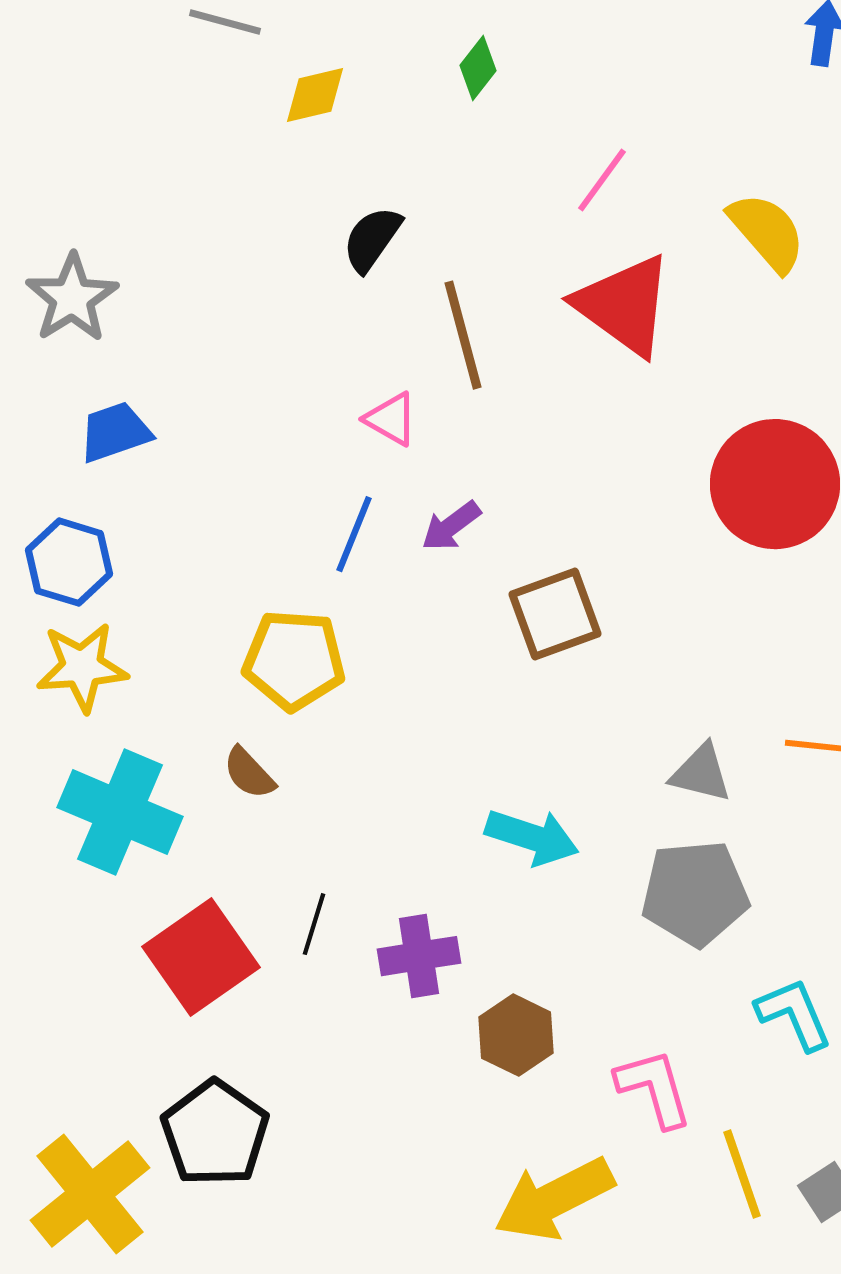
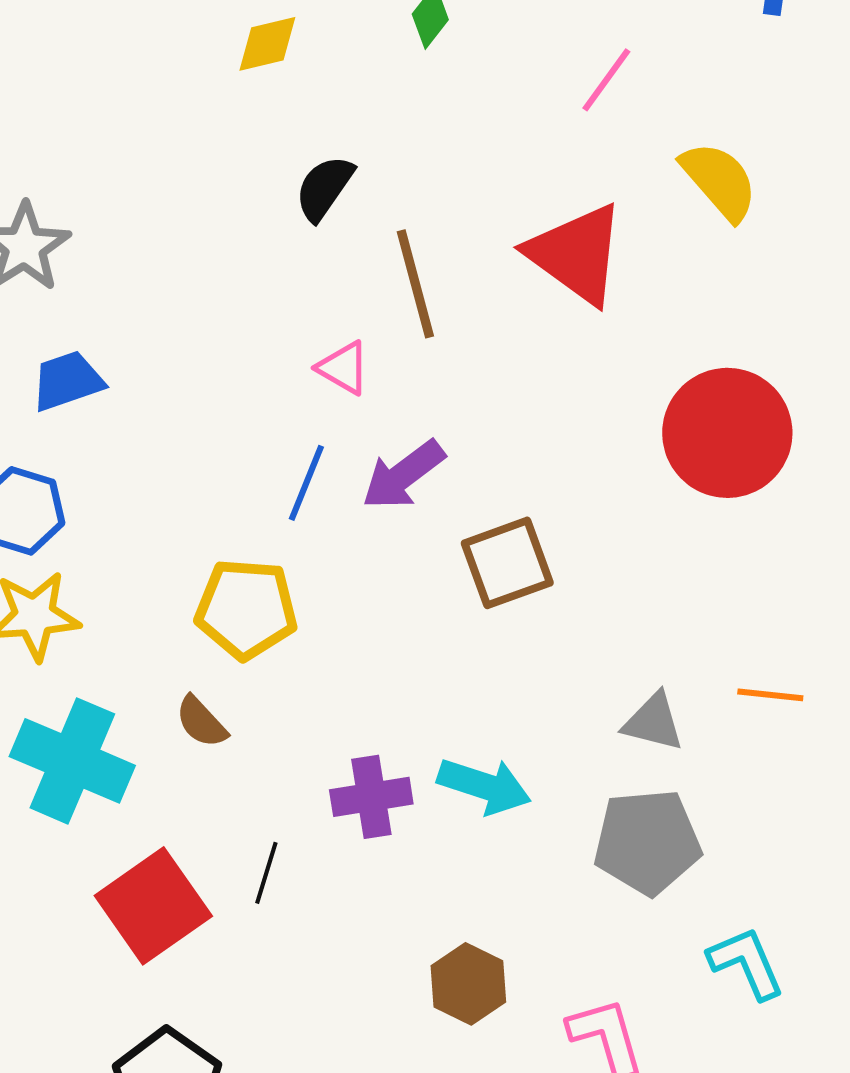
pink line: (602, 180) -> (606, 80), moved
purple arrow: (451, 526) -> (403, 475), size x1.4
purple cross: (419, 956) -> (371, 797), moved

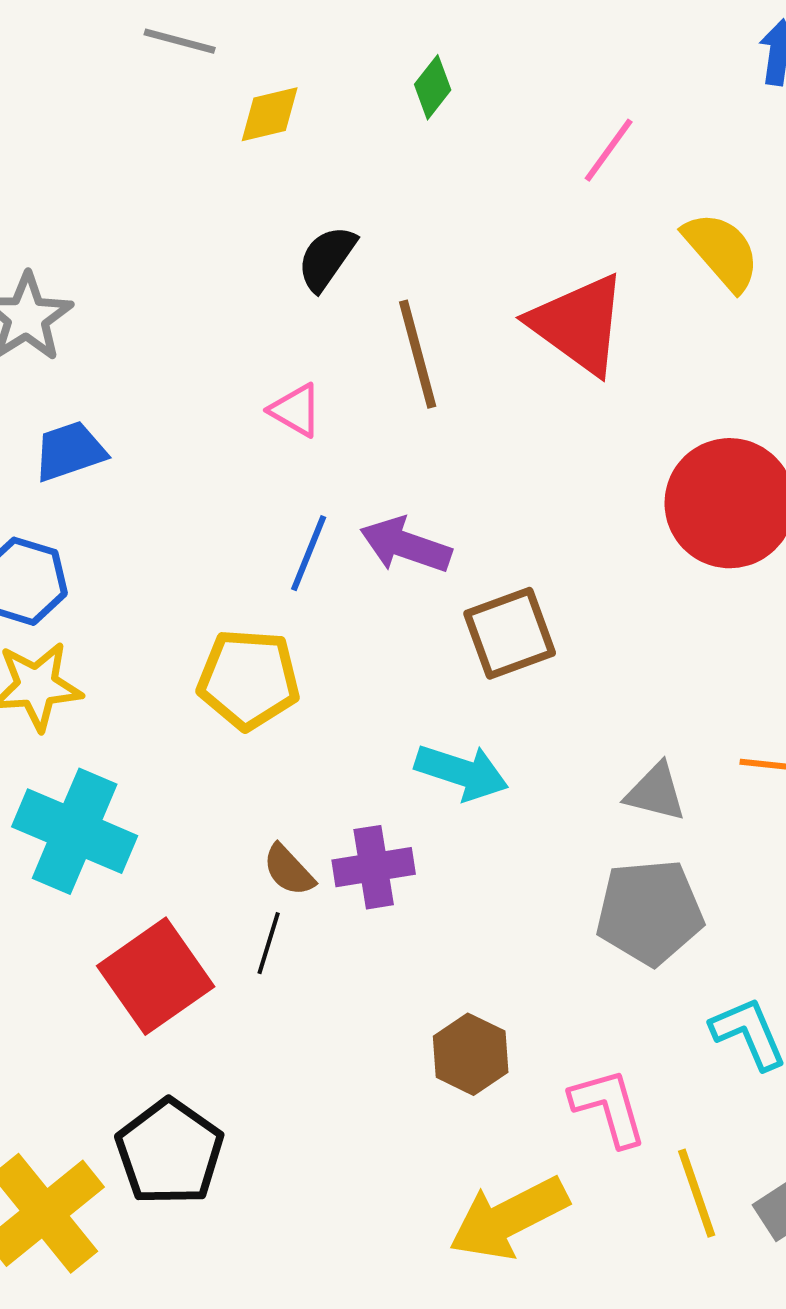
pink triangle: (343, 368) -> (296, 410), moved
purple arrow: (403, 475) -> (406, 545), turned 56
brown semicircle: (201, 722) -> (289, 870), moved
cyan arrow: (484, 786) -> (462, 772), moved

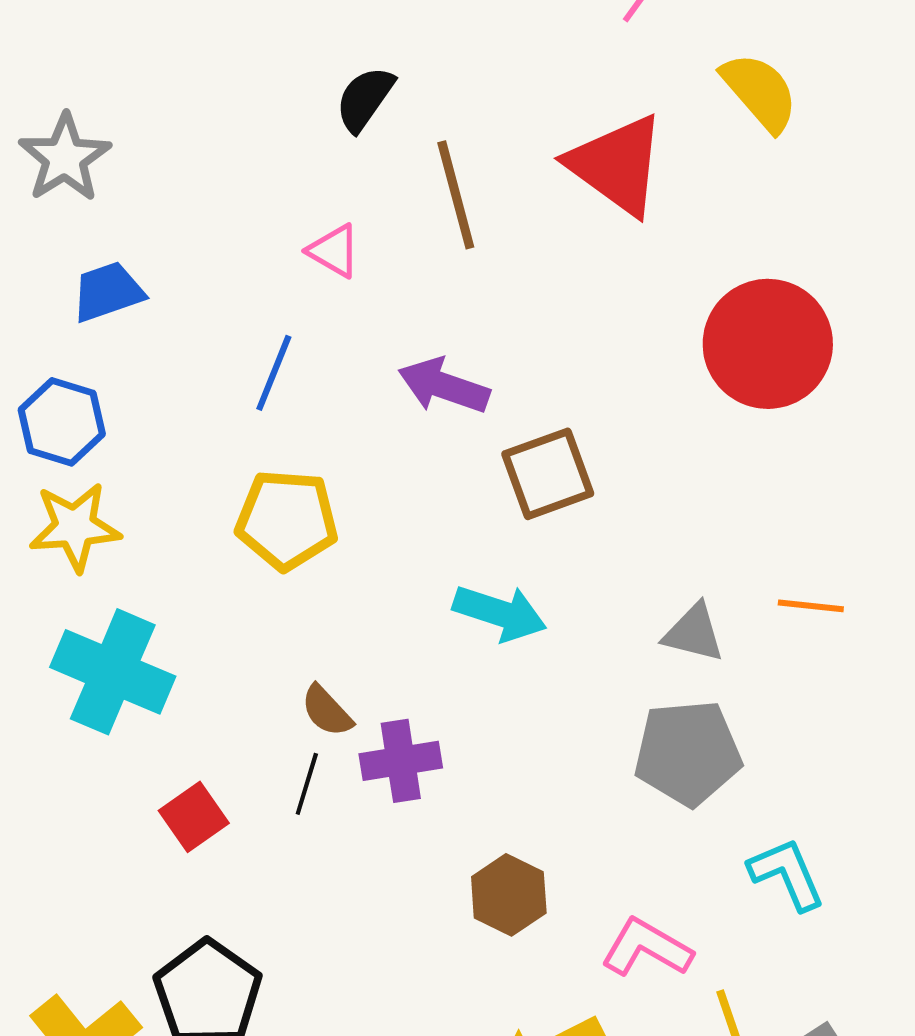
blue line: (309, 553) -> (274, 373), moved
purple cross: (374, 867) -> (401, 761), moved
red square: (156, 976) -> (194, 817), size x0.6
pink L-shape: (609, 1107) -> (647, 948), turned -44

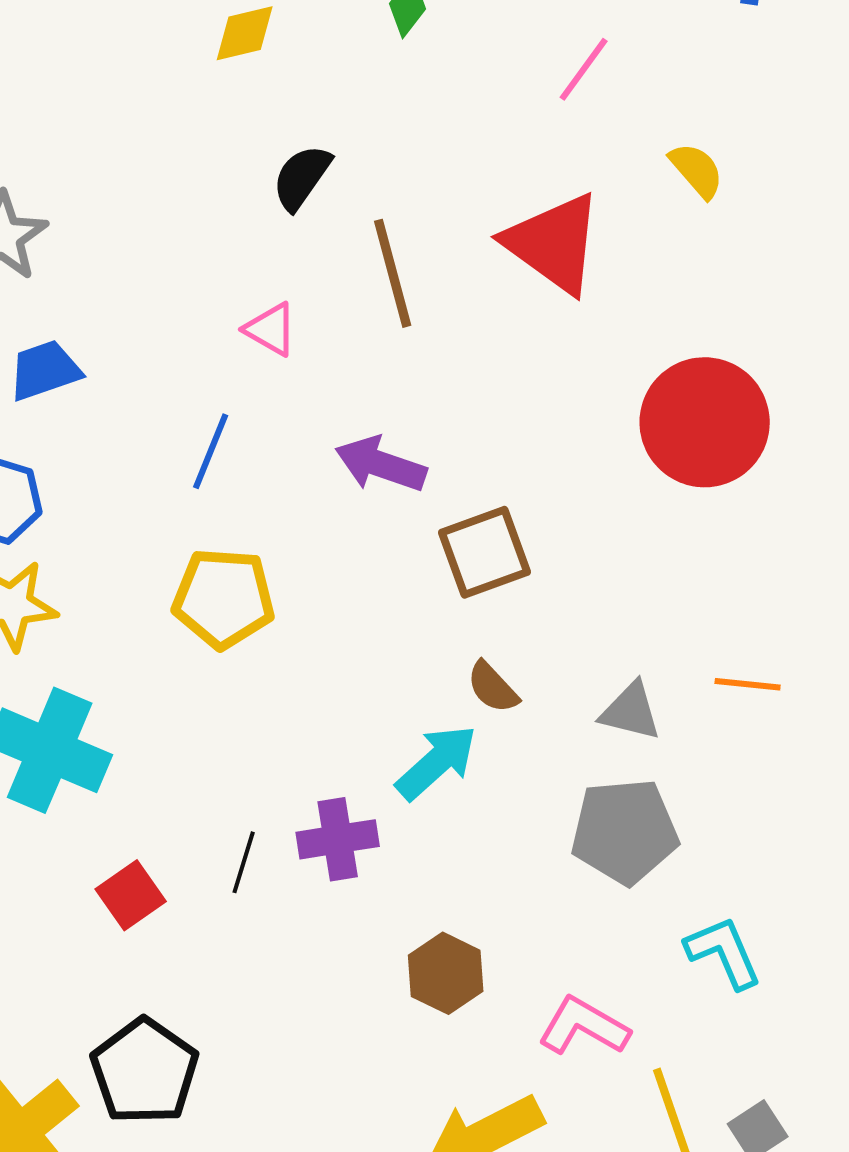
yellow semicircle: (760, 92) -> (697, 170), size x0.7
cyan arrow: (500, 613) -> (437, 762), moved, turned -60
brown semicircle: (327, 711) -> (493, 687), moved

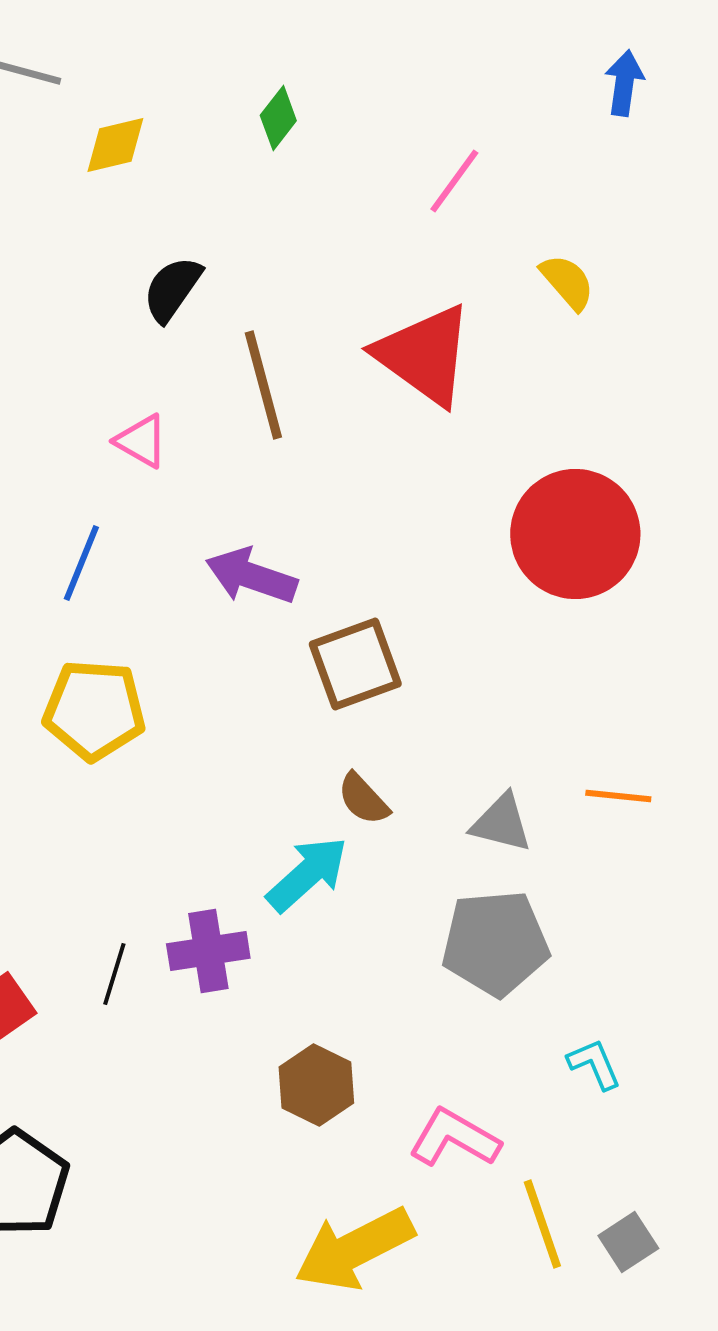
cyan L-shape: (724, 952) -> (594, 1064), size x0.7

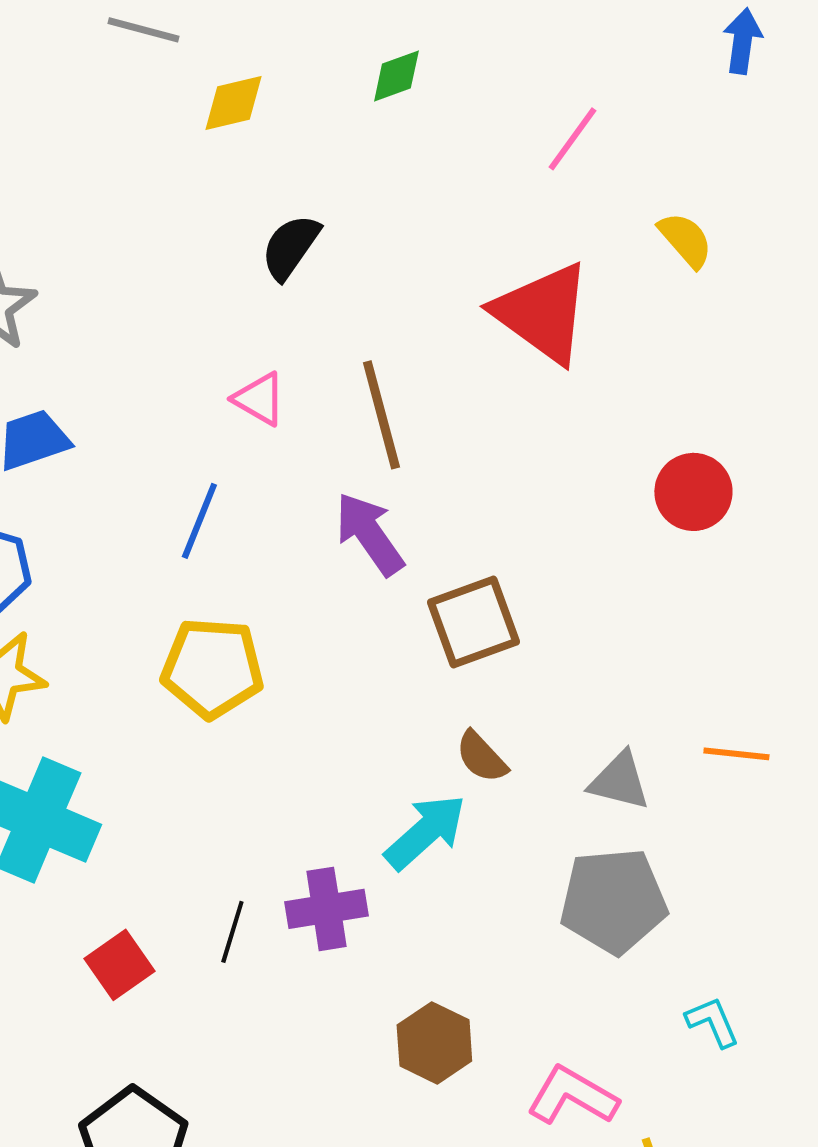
green diamond: (278, 118) -> (396, 76), turned 32
brown line: (263, 385) -> (381, 415), moved
red circle: (575, 534) -> (693, 492), size x0.6
purple arrow: (251, 576) -> (369, 534), turned 36

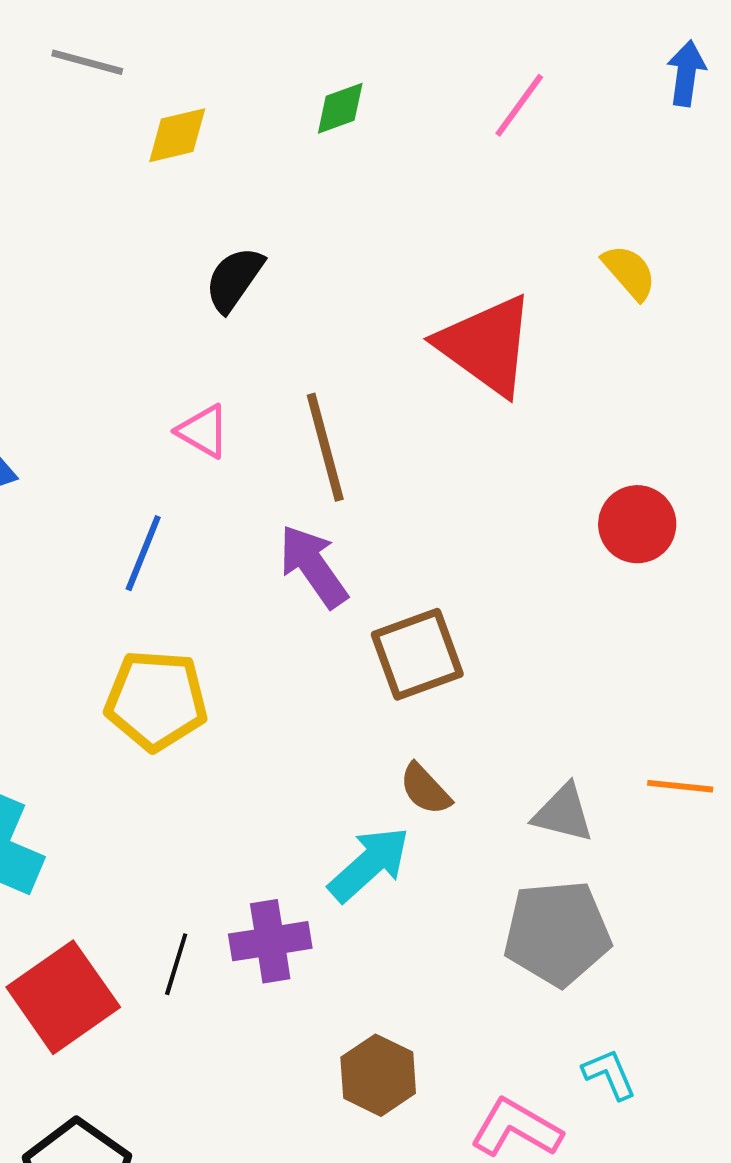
pink line: (572, 139) -> (519, 105), moved
red square: (119, 965) -> (63, 997), size x1.6
cyan L-shape: (712, 1022) -> (609, 1074), moved

